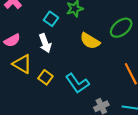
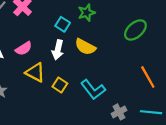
yellow semicircle: (90, 41) -> (85, 47), moved
white arrow: (45, 43) -> (58, 50), turned 36

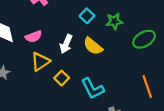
green star: (86, 13) -> (114, 21), moved
cyan square: (63, 24) -> (87, 16), moved
yellow triangle: (35, 72) -> (40, 62), turned 48

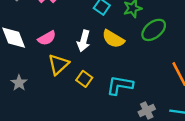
green ellipse: (144, 39) -> (154, 30), moved
cyan L-shape: (93, 88) -> (120, 85), turned 135

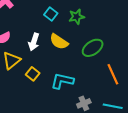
green ellipse: (154, 30) -> (93, 48), moved

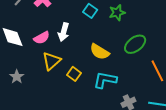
white arrow: (34, 42) -> (64, 32), moved
yellow semicircle: (59, 42) -> (100, 52), moved

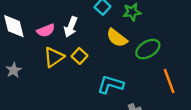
yellow semicircle: (100, 52) -> (117, 38), moved
yellow square: (74, 74) -> (80, 56), moved

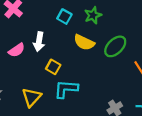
yellow triangle: (54, 57) -> (31, 97), moved
cyan L-shape: (110, 85) -> (66, 89), moved

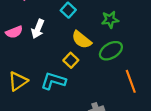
green star: (93, 15) -> (110, 20), moved
yellow square: (53, 67) -> (71, 60), moved

